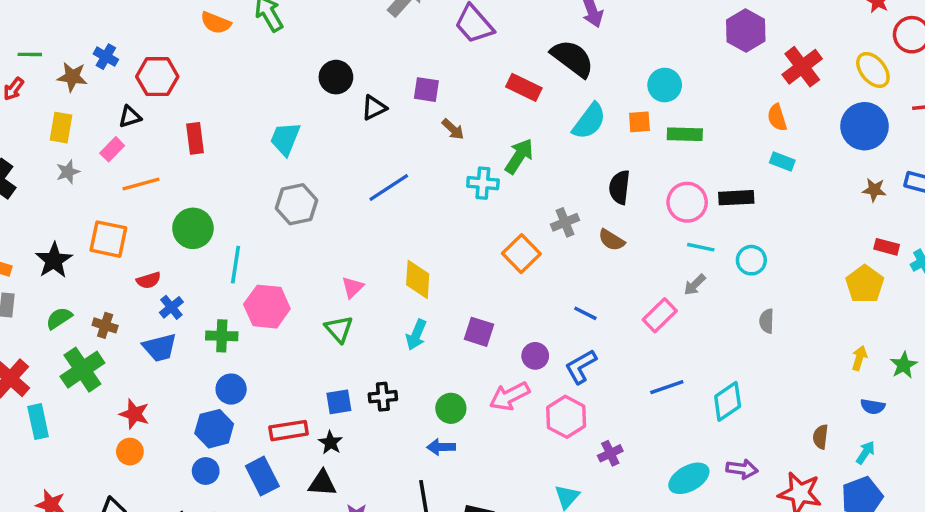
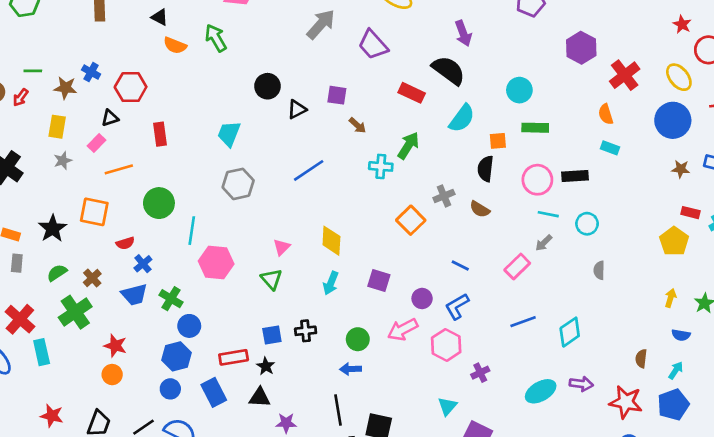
orange square: (639, 122) -> (498, 141), moved
brown cross: (105, 325) -> (92, 278), turned 30
green cross: (222, 336) -> (171, 299), moved, turned 30

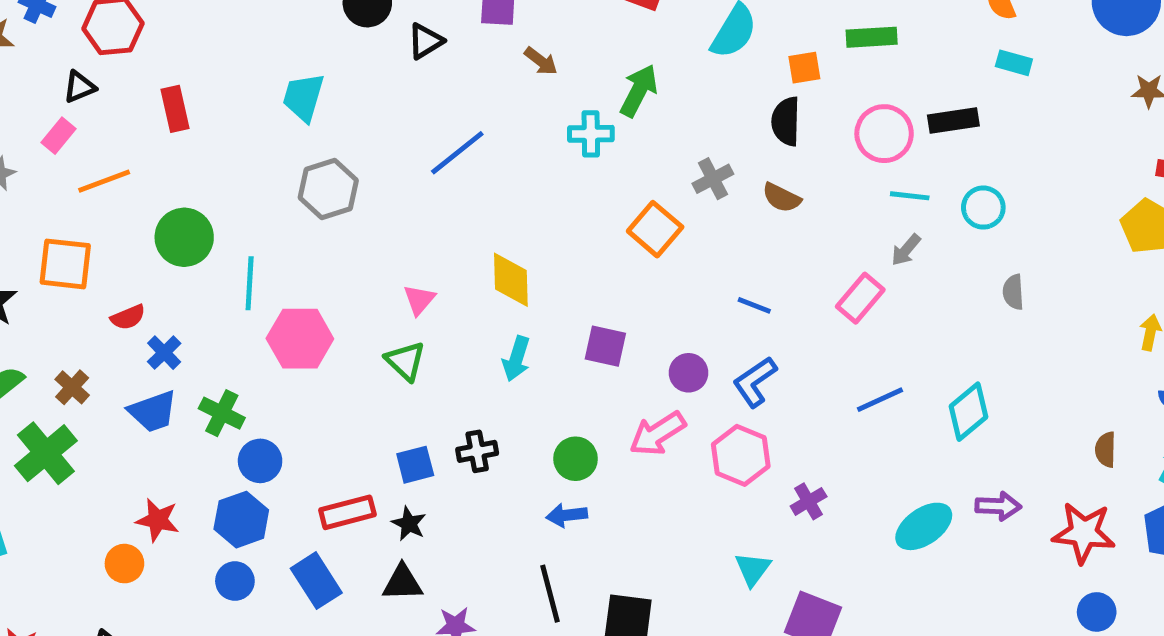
red star: (115, 346) -> (158, 520), moved

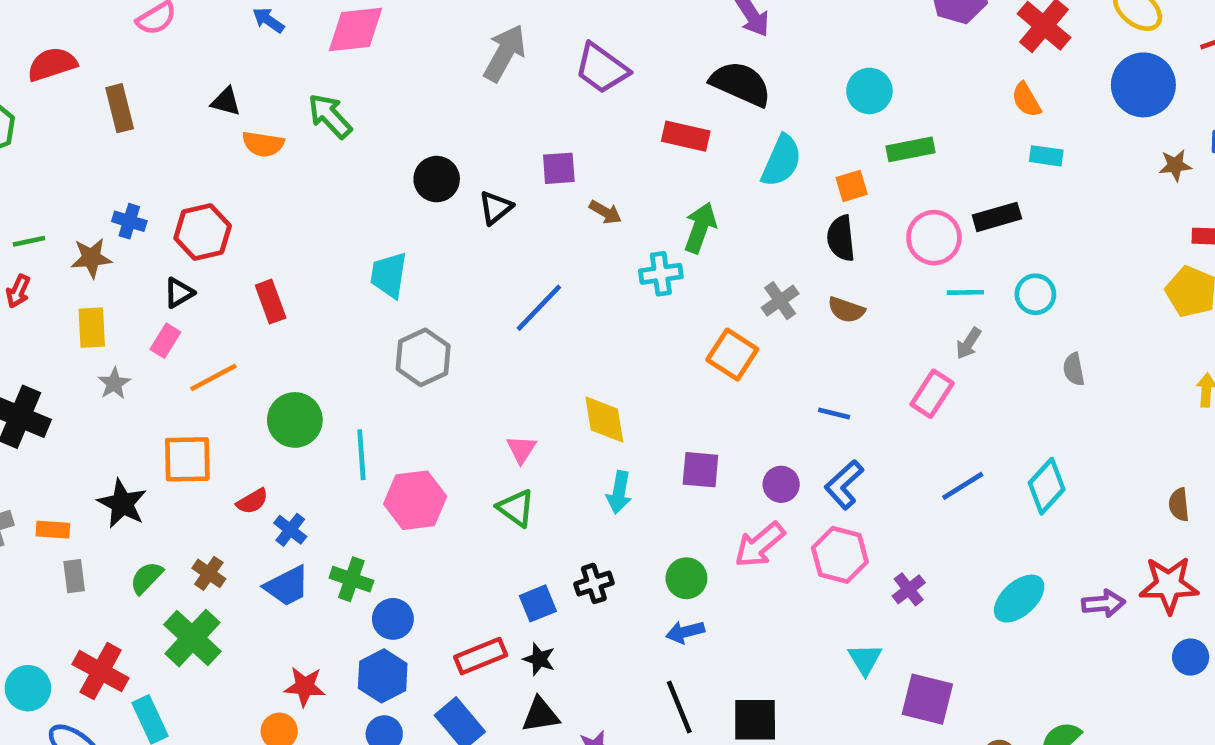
purple arrow: (998, 506) -> (1103, 604), moved

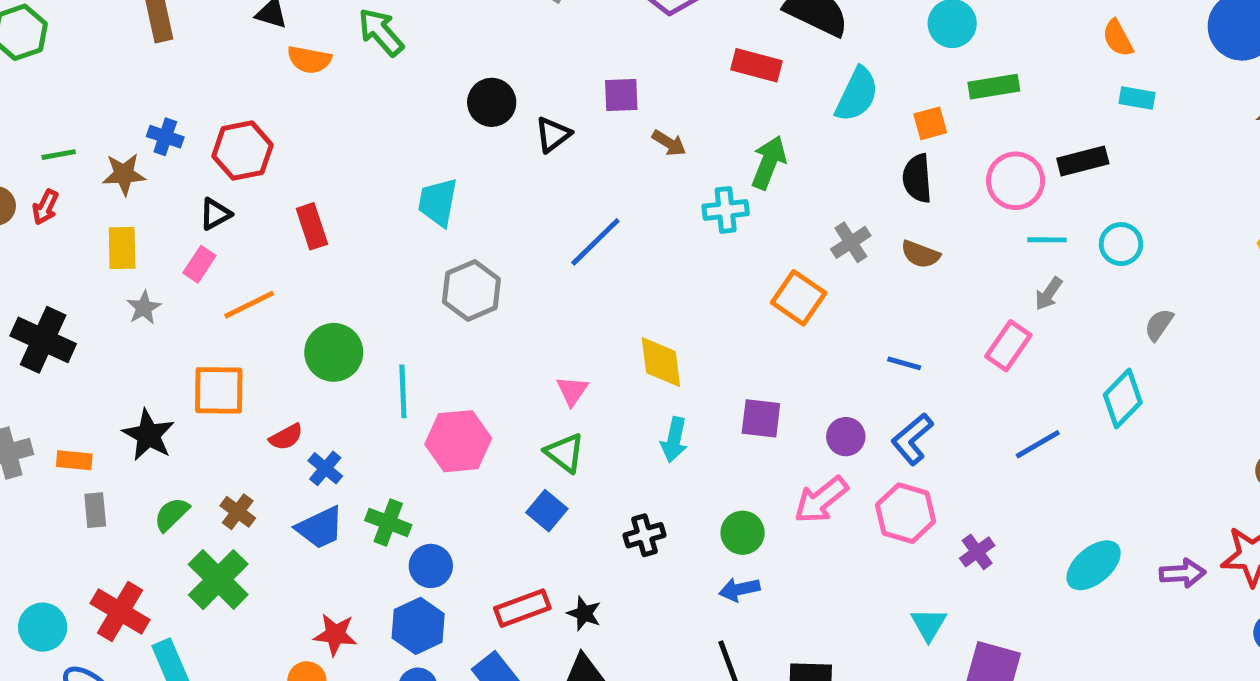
gray semicircle: (1074, 369) -> (1159, 325), turned 44
cyan diamond: (1047, 486) -> (1123, 399), moved
blue square: (538, 603) -> (547, 511), moved, turned -30

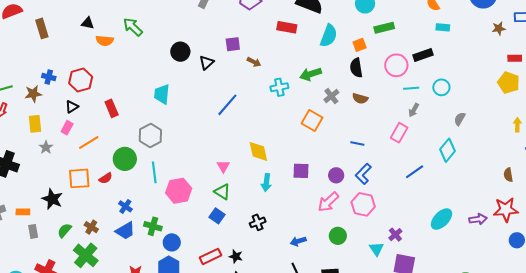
green arrow: (769, 163) -> (311, 74), moved, turned -125
gray hexagon: (471, 290) -> (150, 136), moved
red semicircle: (286, 437) -> (106, 178), moved
green circle: (743, 533) -> (338, 236), moved
purple cross: (977, 552) -> (395, 235), moved

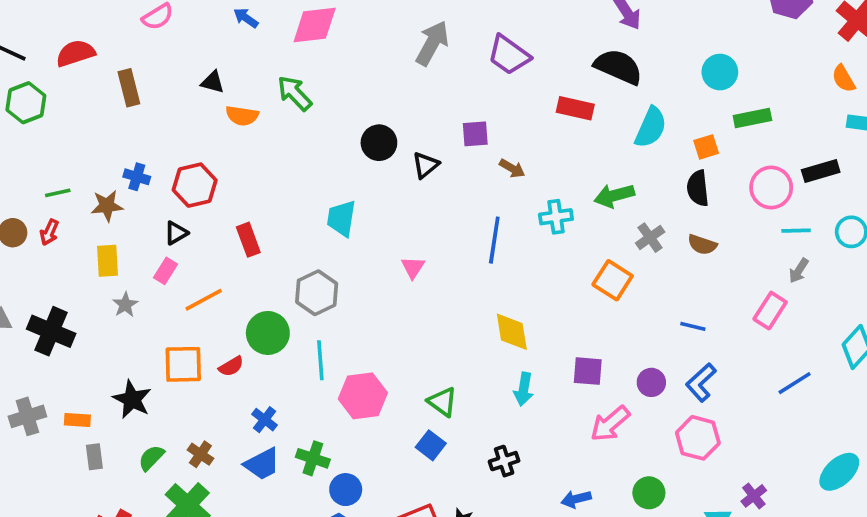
blue line: (227, 105) -> (494, 240), moved, turned -35
pink triangle: (223, 166) -> (413, 267), moved
pink arrow: (328, 202) -> (610, 424), moved

